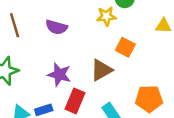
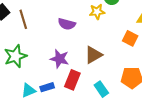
purple semicircle: (56, 27) -> (67, 24), moved
orange square: (125, 47) -> (130, 38), moved

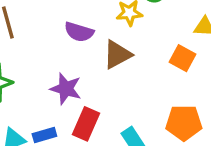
brown triangle: (93, 55) -> (117, 55), moved

